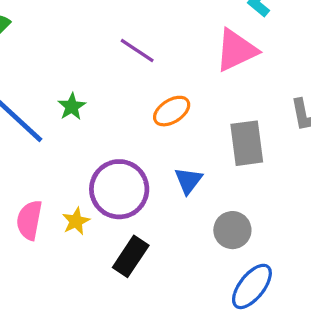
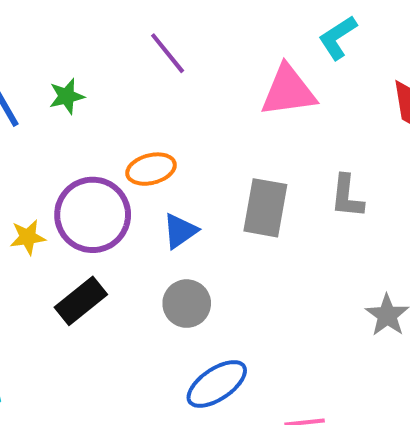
orange ellipse: (172, 111) -> (151, 169), moved
gray circle: (232, 230) -> (187, 304), moved

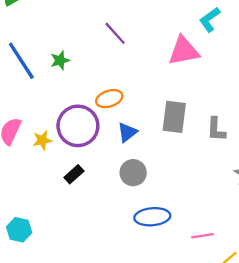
gray L-shape: (347, 196) -> (216, 129), moved
black rectangle: (81, 301) -> (74, 174), size x0.7
blue ellipse: (217, 384) -> (152, 217), turned 32

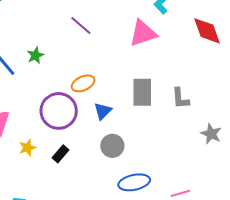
yellow star: (42, 140) -> (27, 148), moved

